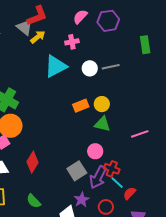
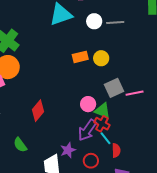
green triangle: (102, 124) -> (102, 111), moved
red diamond: (32, 162) -> (38, 111), moved
gray square: (77, 171) -> (114, 88), moved
red semicircle: (129, 193) -> (116, 150), turned 128

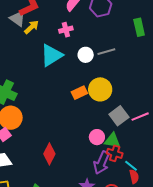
yellow circle: (101, 58) -> (100, 89), size x1.5
cyan line: (105, 138) -> (131, 166), moved

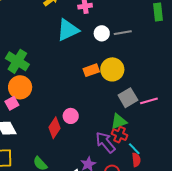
pink circle: (97, 137) -> (71, 116), moved
green triangle: (112, 141) -> (119, 122), turned -36
purple arrow: (102, 163) -> (105, 142), turned 110

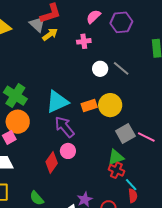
cyan triangle: (68, 30) -> (57, 102), moved
gray line: (123, 33) -> (121, 68), turned 48
pink line: (149, 101) -> (146, 137), turned 42
purple arrow: (105, 142) -> (65, 127), moved

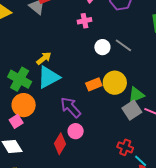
yellow arrow: (50, 34) -> (44, 58), moved
cyan triangle: (57, 102) -> (49, 77), moved
green triangle: (116, 157) -> (136, 95), moved

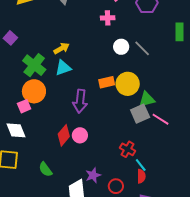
cyan triangle: (49, 77) -> (63, 68), size x0.7
purple arrow: (71, 107) -> (80, 101), turned -140
pink circle: (76, 131) -> (80, 135), moved

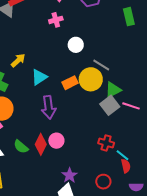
gray line: (142, 48) -> (101, 65), moved
cyan triangle: (63, 68) -> (39, 77), moved
green semicircle: (45, 169) -> (21, 147), moved
purple star: (93, 175) -> (69, 175), moved

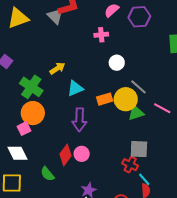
green triangle: (113, 90) -> (136, 113), moved
gray square: (110, 105) -> (139, 149), moved, turned 30
pink line: (131, 106) -> (162, 108), moved
green semicircle: (21, 147) -> (47, 174), moved

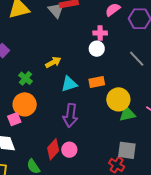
white circle: (117, 63) -> (97, 49), moved
green cross: (31, 87) -> (26, 78), size x0.6
gray line: (138, 87) -> (137, 59), moved
orange rectangle: (105, 99) -> (97, 82), moved

